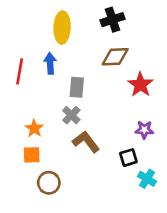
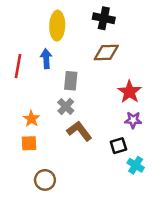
black cross: (112, 20) -> (104, 18), turned 30
red star: (140, 85) -> (129, 92), moved
brown circle: (49, 183) -> (45, 180), moved

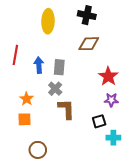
blue arrow: (46, 59) -> (39, 65), moved
brown L-shape: (79, 131) -> (66, 109), turned 35
cyan cross: (136, 165) -> (113, 138), turned -32

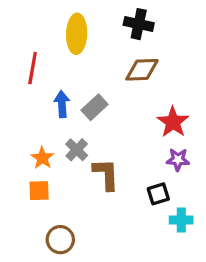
red line: (15, 55) -> (33, 68), moved
gray rectangle: (59, 67) -> (95, 107), turned 42
gray cross: (55, 89) -> (77, 150), moved

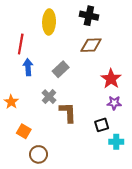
blue arrow: (62, 104) -> (28, 67), moved
orange star: (42, 158) -> (11, 102), moved
orange square: (39, 191) -> (24, 131), moved, turned 32

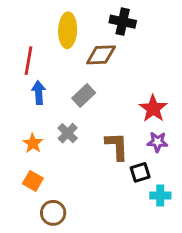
brown diamond: (91, 45) -> (101, 55), moved
orange star: (11, 102) -> (33, 143), moved
brown L-shape: (68, 112) -> (117, 146), moved

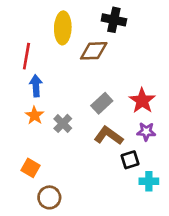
gray rectangle: (84, 95) -> (102, 103), moved
orange star: (33, 143) -> (35, 115), moved
brown L-shape: (117, 146) -> (109, 136), turned -52

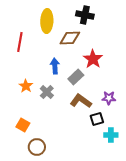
blue arrow: (36, 86) -> (55, 66), moved
red star: (142, 101) -> (93, 59), moved

